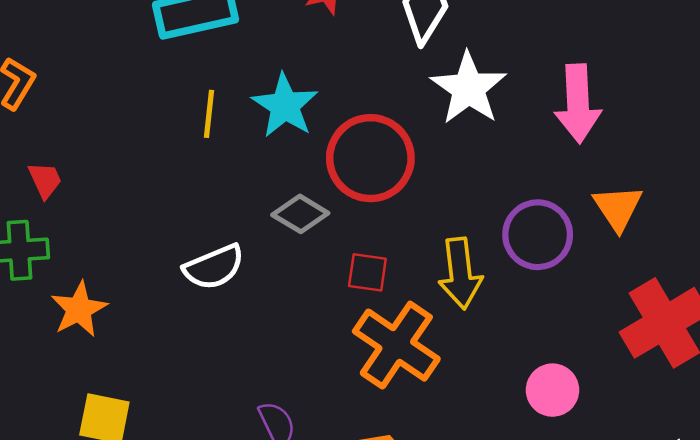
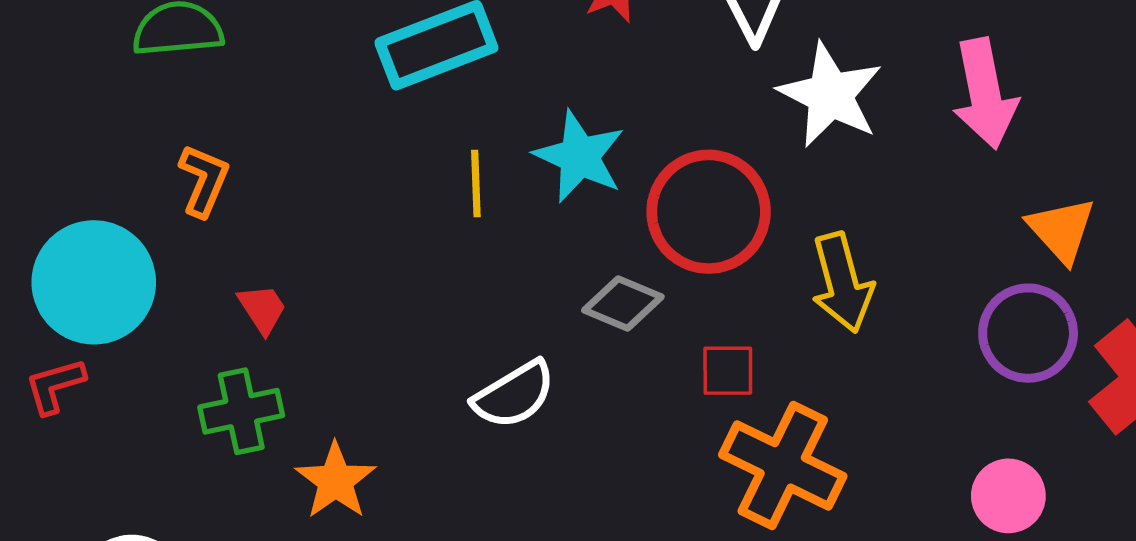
purple circle: (538, 235) -> (1028, 333), moved
yellow arrow: (460, 273) -> (842, 283), moved

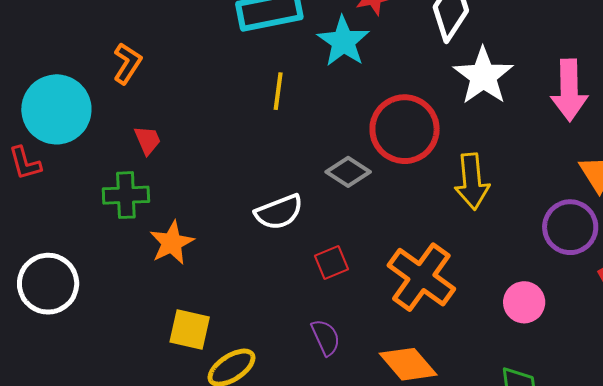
cyan star: (579, 157) -> (343, 41), moved
red square: (728, 371) -> (331, 263), moved, turned -32
red L-shape: (55, 386) -> (25, 163), turned -99
pink circle: (1008, 496) -> (524, 302), moved

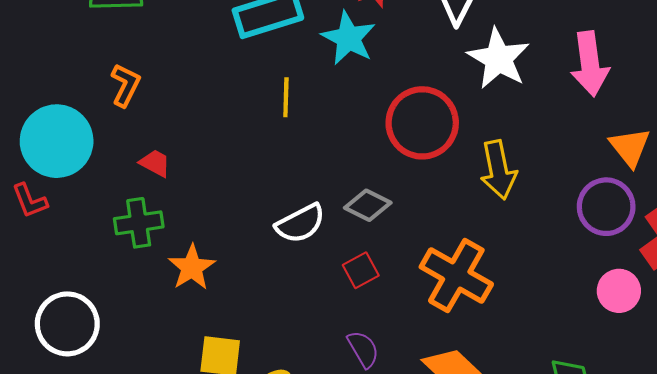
red trapezoid: (147, 140) -> (155, 163), turned -32
gray diamond: (348, 172) -> (368, 205), moved
pink circle: (524, 302) -> (619, 291), moved

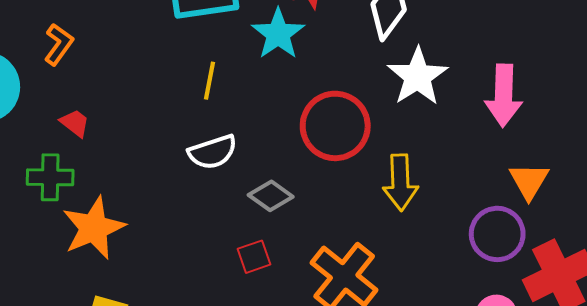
white semicircle: (300, 223) -> (213, 152), moved
orange star: (192, 267) -> (94, 228), size x1.4

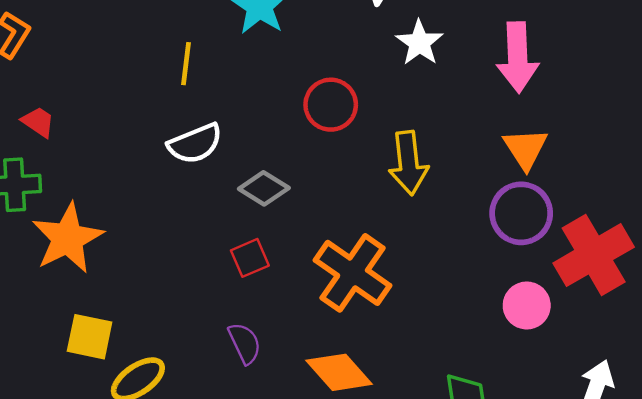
white star: (418, 76) -> (419, 43), size x0.7
red circle: (335, 126) -> (331, 105), size x0.7
orange triangle: (529, 181) -> (525, 149), moved

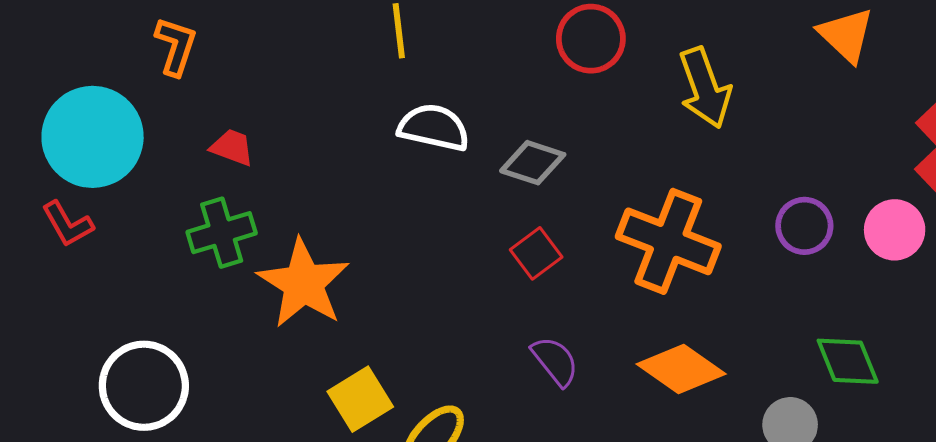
white semicircle: (195, 144) -> (434, 127), turned -132
purple circle: (521, 213) -> (804, 226), moved, size x0.7
yellow square: (90, 337) -> (360, 399), turned -30

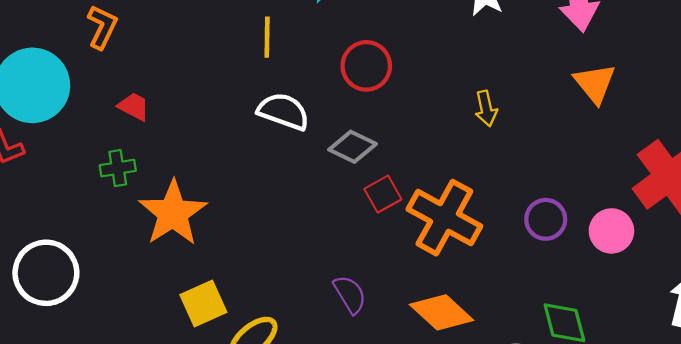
red circle: (591, 39) -> (366, 66), moved
yellow arrow: (705, 88) -> (486, 109), size x0.6
green cross: (222, 233) -> (118, 168), size x0.7
red square: (536, 253) -> (383, 194), moved

